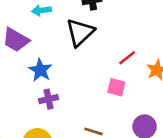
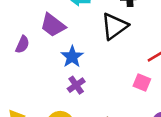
purple cross: (48, 99) -> (76, 85), turned -30

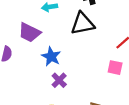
black triangle: (114, 26) -> (83, 24), turned 35

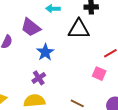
purple cross: (59, 80) -> (39, 78), moved

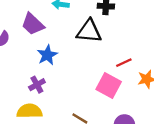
pink square: (99, 74) -> (109, 86), size x1.5

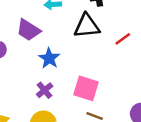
red line: (124, 63) -> (123, 39), moved
pink square: (109, 86) -> (86, 88), moved

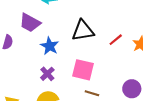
black triangle: (87, 26) -> (83, 31), moved
red line: (123, 39) -> (116, 40), moved

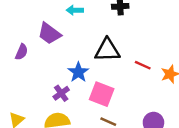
red line: (116, 40) -> (143, 65), turned 56
blue star: (50, 46) -> (78, 72), moved

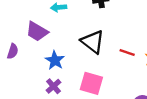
black triangle: (107, 50) -> (93, 42), turned 45
blue star: (78, 72) -> (55, 60), moved

